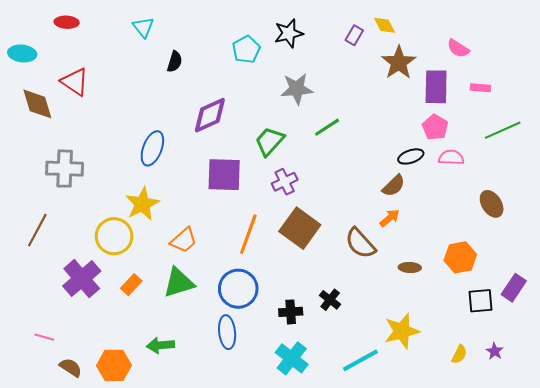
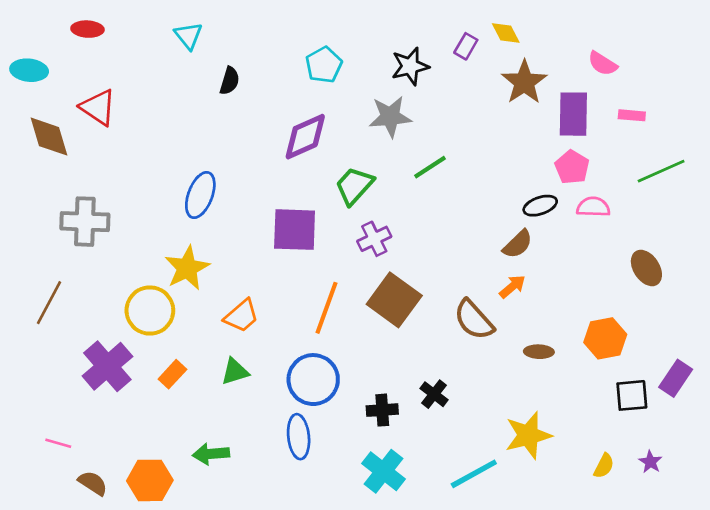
black star: (289, 33) -> (410, 66), moved
purple diamond: (210, 115) -> (305, 137), moved
green triangle: (179, 283) -> (235, 372), size x0.7

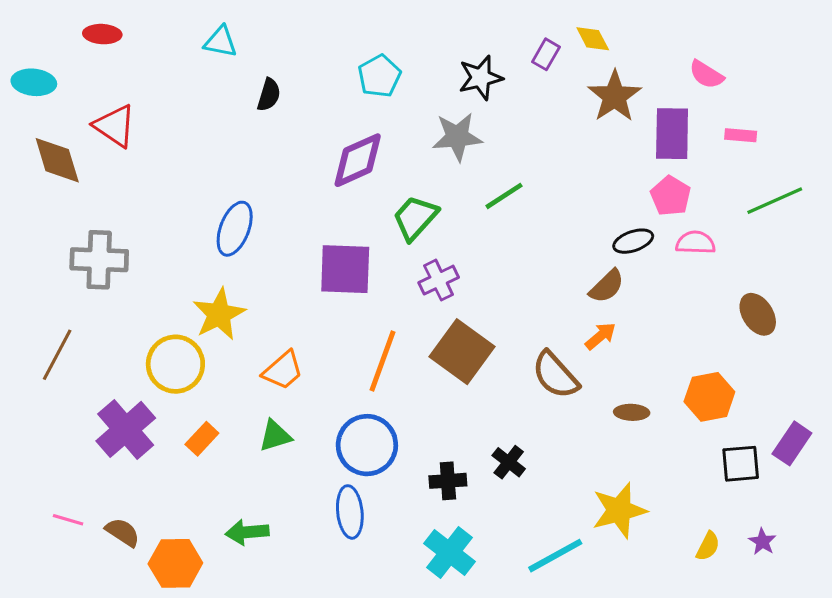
cyan triangle: (188, 36) -> (221, 42), turned -40
brown semicircle: (93, 483) -> (123, 532), moved

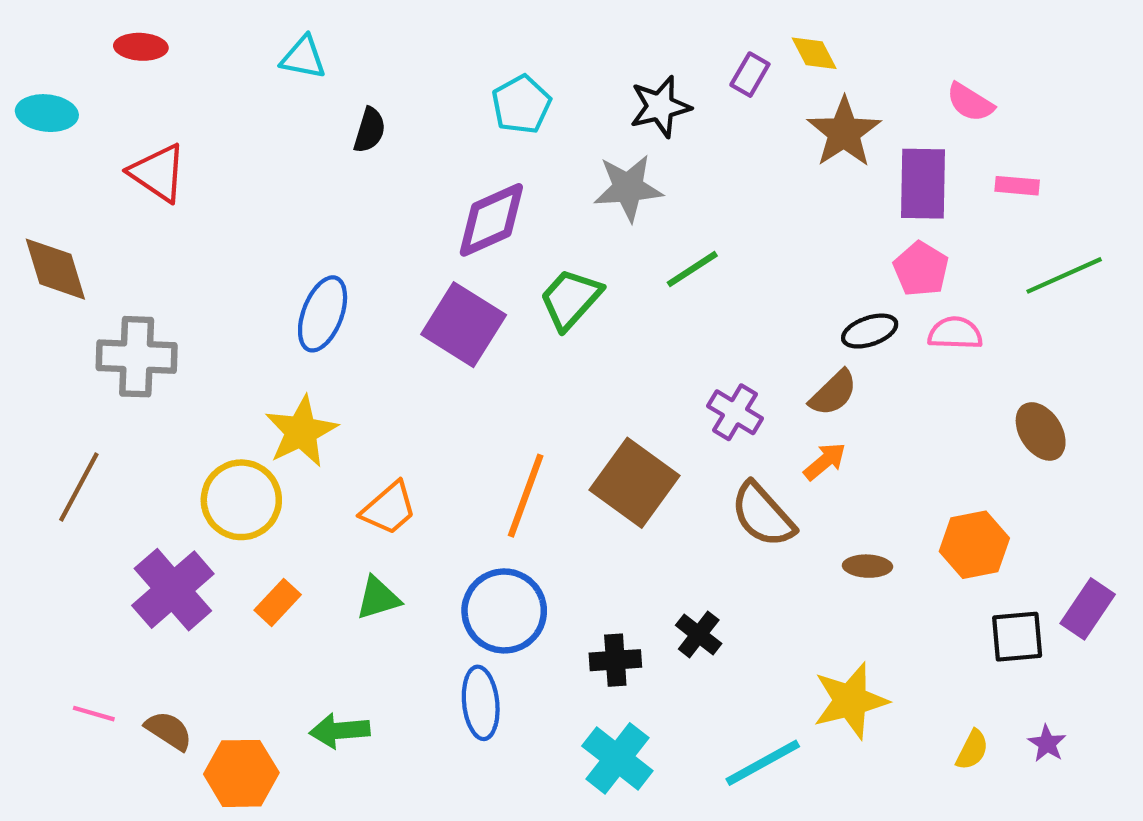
brown diamond: (57, 160) -> (55, 269), moved
purple square: (345, 269) -> (464, 325), moved, turned 30
purple cross: (439, 280) -> (735, 412), moved, turned -33

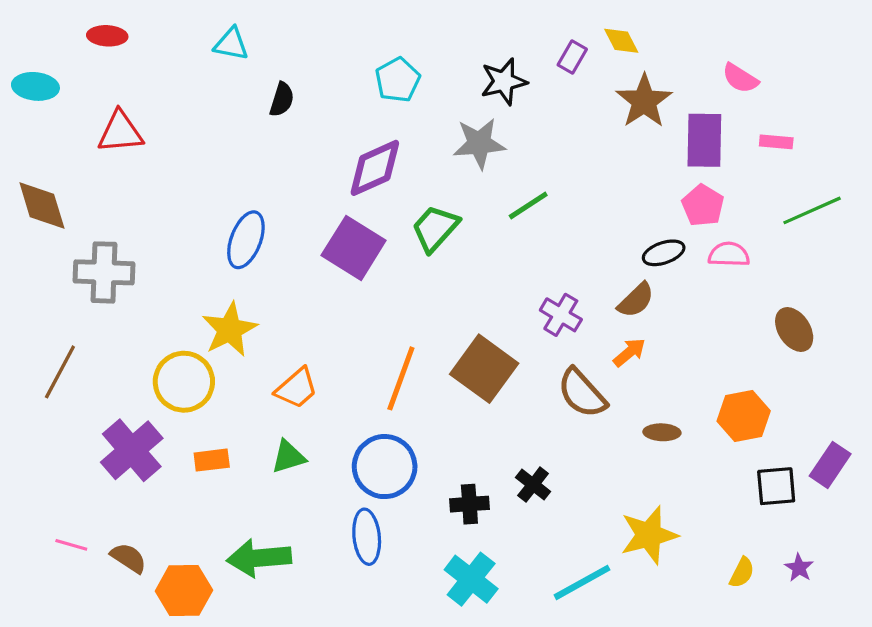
red triangle: (158, 173) -> (120, 132), turned -39
orange rectangle: (278, 602) -> (212, 460), turned 40
green arrow: (340, 731) -> (259, 558), size x1.4

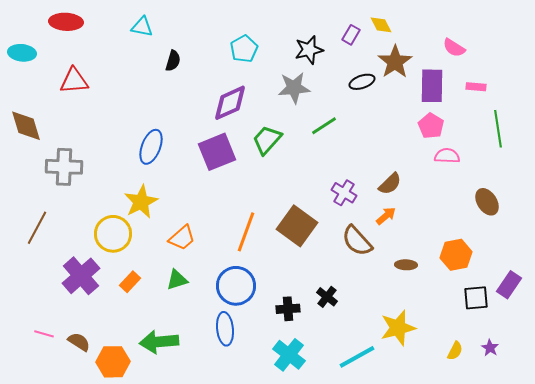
red ellipse: (107, 36) -> (66, 22), size x1.4
green line: (812, 210) -> (498, 129), turned -75
purple square: (354, 248) -> (217, 152), turned 36
black ellipse: (664, 253) -> (362, 82), moved
orange rectangle: (212, 460) -> (130, 282), turned -40

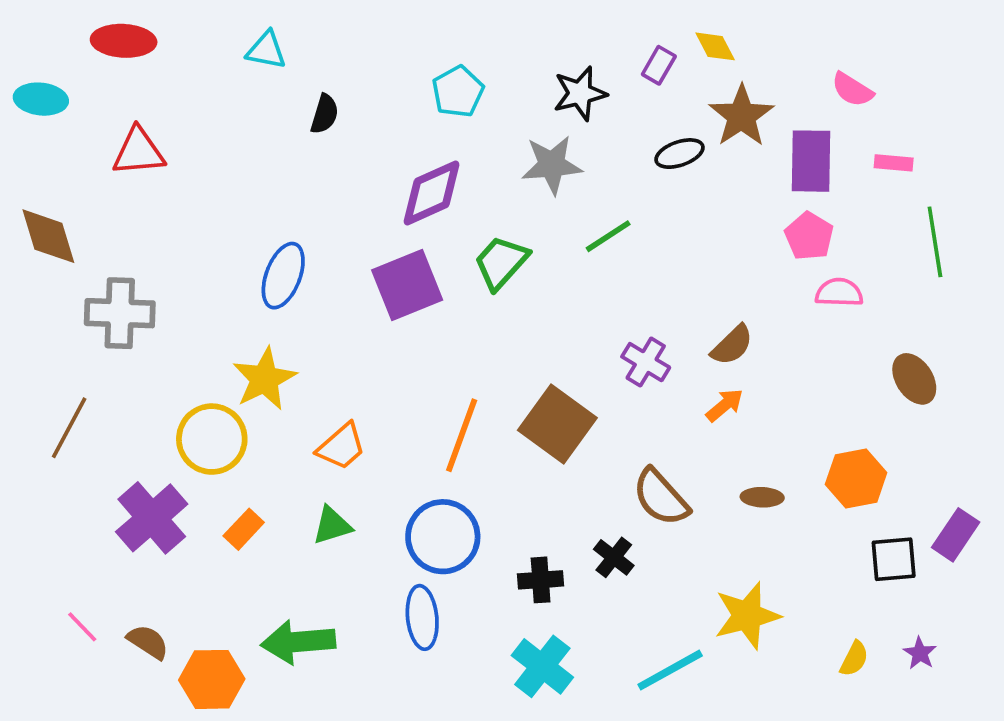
brown semicircle: (357, 241) -> (661, 497), moved
pink line: (44, 334) -> (82, 627), turned 30

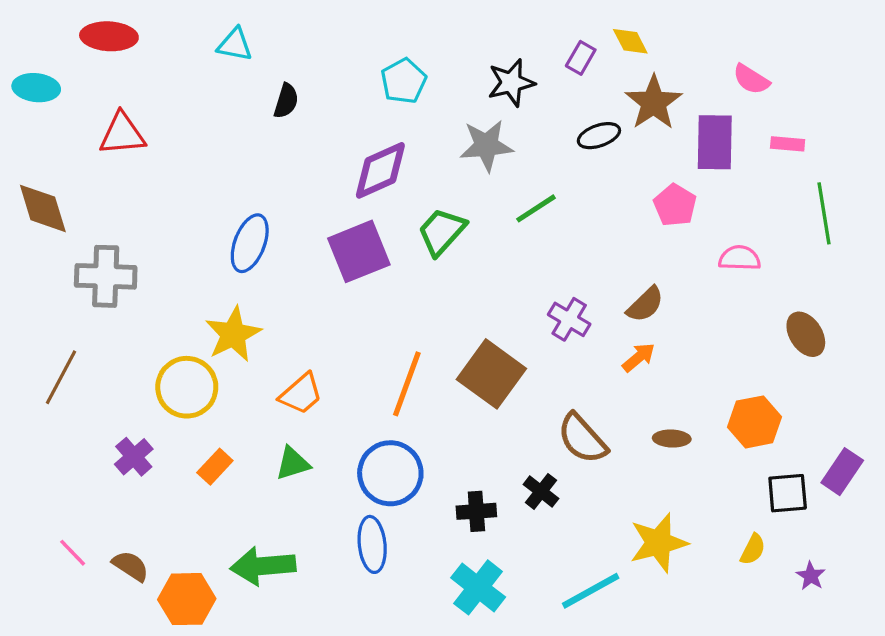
pink pentagon: (809, 236) -> (675, 205), moved
purple cross: (152, 518) -> (134, 457), size x0.6
yellow semicircle: (854, 659) -> (753, 549), moved

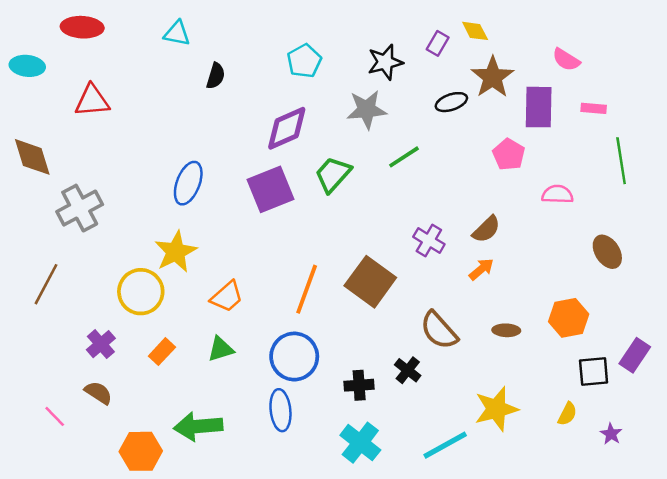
gray cross: (106, 276) -> (80, 208), turned -30
brown semicircle: (131, 566) -> (98, 393), moved

